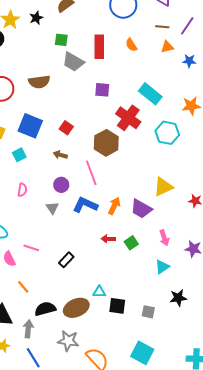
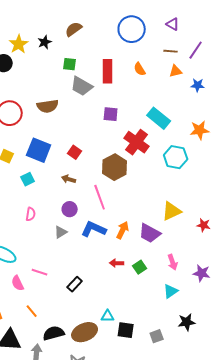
gray triangle: (52, 208) -> (61, 232), turned 32
gray square: (148, 312) -> (157, 336), turned -32

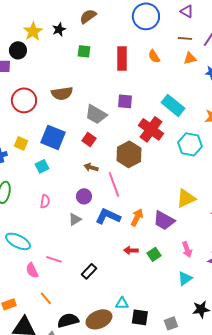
gray trapezoid: (82, 86) -> (96, 114), moved
brown arrow: (69, 179) -> (91, 167), moved

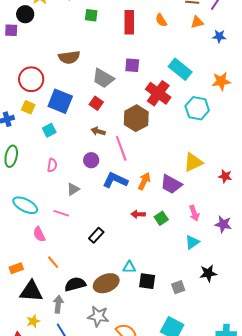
red circle: (24, 100) -> (31, 79), moved
gray triangle: (75, 219) -> (73, 189), moved
pink line: (54, 259) -> (61, 213), moved

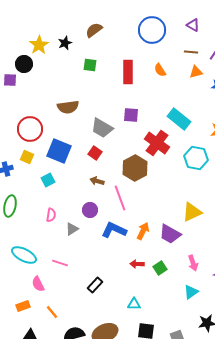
gray triangle: (73, 189) -> (72, 229), moved
cyan triangle: (129, 267) -> (134, 304), moved
orange rectangle: (16, 268) -> (23, 306), moved

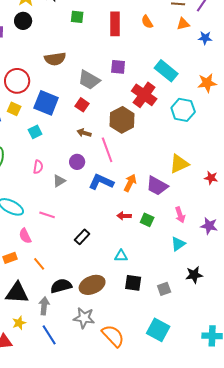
black circle: (24, 64) -> (23, 21), moved
green square: (160, 268) -> (147, 220), turned -32

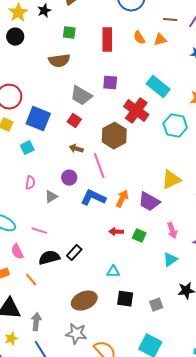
orange triangle: (183, 24) -> (160, 40), moved
brown semicircle: (55, 59) -> (59, 61), moved
black semicircle: (61, 286) -> (49, 258), moved

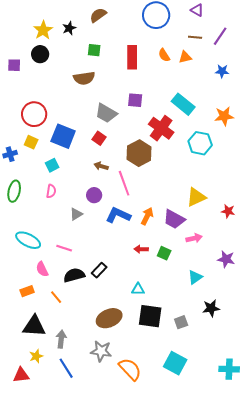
pink semicircle: (30, 183) -> (51, 191), moved
pink arrow: (172, 231) -> (194, 238), moved, turned -84
black square: (125, 299) -> (150, 316), size x1.4

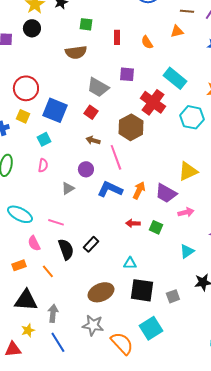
orange semicircle: (164, 55) -> (147, 42), moved
red rectangle: (132, 57) -> (117, 37), moved, size x0.6
black semicircle: (74, 275) -> (66, 249), turned 85
cyan square: (175, 363) -> (151, 328), moved, turned 30

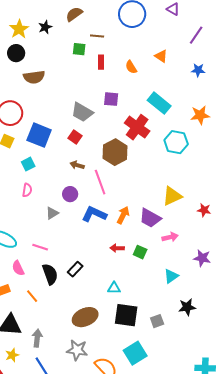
brown line: (187, 11) -> (97, 36), moved
green square: (86, 24) -> (79, 49), moved
orange triangle: (177, 31) -> (161, 56), turned 48
brown semicircle: (76, 52) -> (34, 77), moved

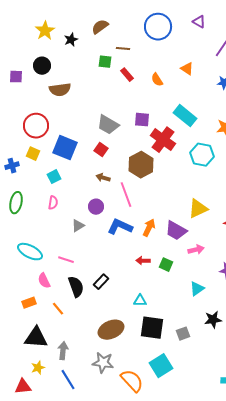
yellow star: (19, 29) -> (45, 31), moved
red rectangle: (101, 62) -> (127, 75), turned -40
purple square: (111, 99) -> (142, 120), moved

